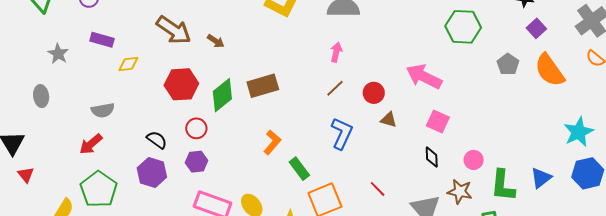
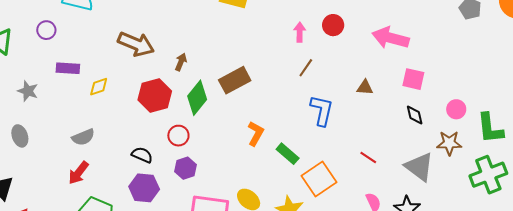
brown arrow: (216, 41) -> (181, 62), moved, turned -90
red circle: (374, 93) -> (333, 25), moved

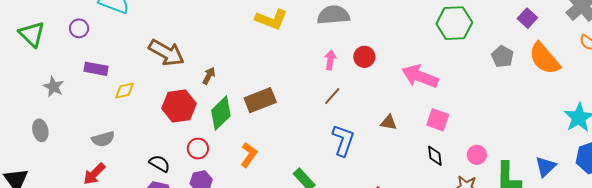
orange L-shape: (256, 134) -> (249, 155), moved

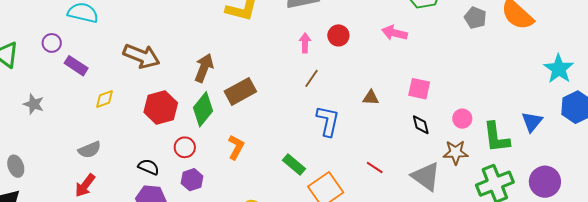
purple rectangle: (96, 69) -> (76, 66), moved, turned 30
brown arrow: (209, 76) -> (204, 68), moved, size x1.6
pink arrow: (420, 76) -> (394, 33), moved, size x0.7
gray ellipse: (40, 130) -> (16, 166), moved

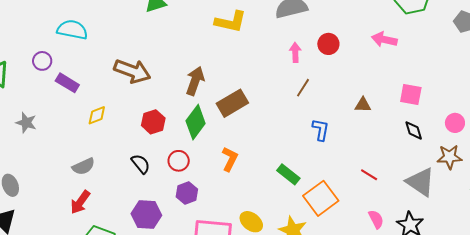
red hexagon: (161, 107) -> (153, 122), size x0.7
blue L-shape: (328, 121) -> (321, 130), size x0.7
black semicircle: (149, 167) -> (141, 164), moved, turned 30

